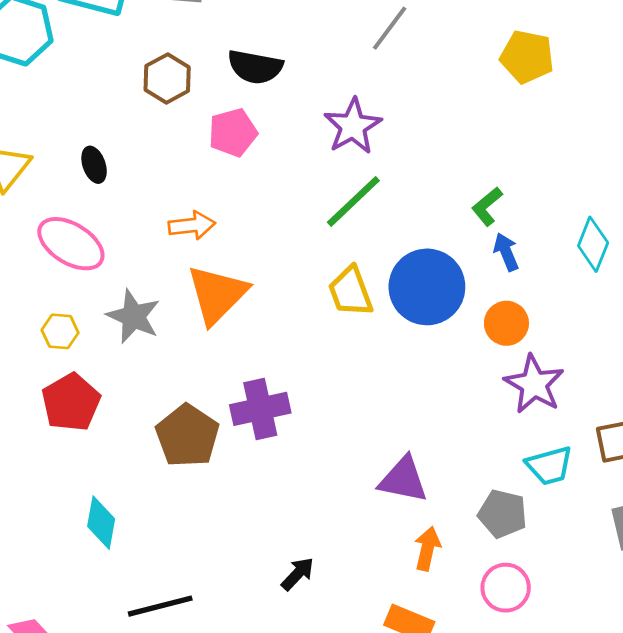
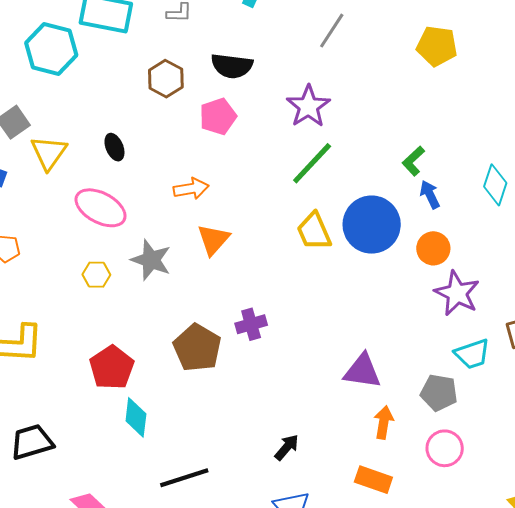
orange triangle: (217, 294) -> (213, 240), size x0.7
red pentagon: (71, 402) -> (112, 368), moved
purple cross: (260, 409) -> (251, 324), size x0.7

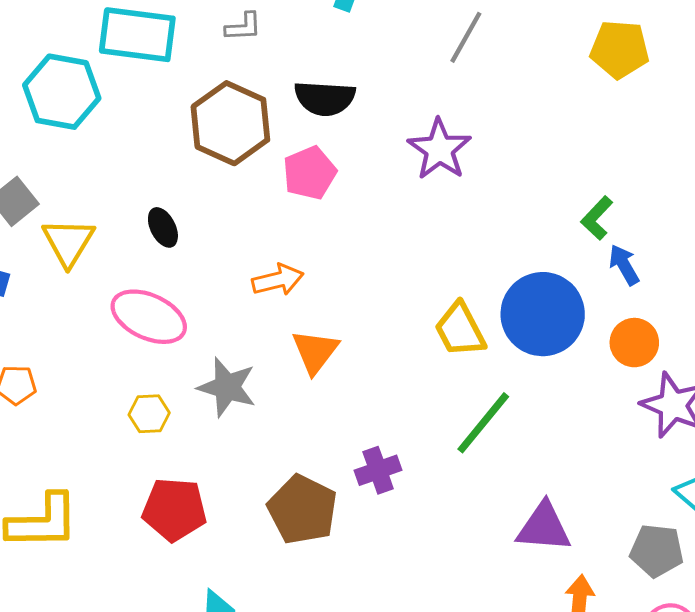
brown hexagon: (166, 79) -> (230, 123), size x1.5
green line: (312, 163) -> (483, 423), moved
red pentagon: (112, 368) -> (174, 509), moved, turned -30

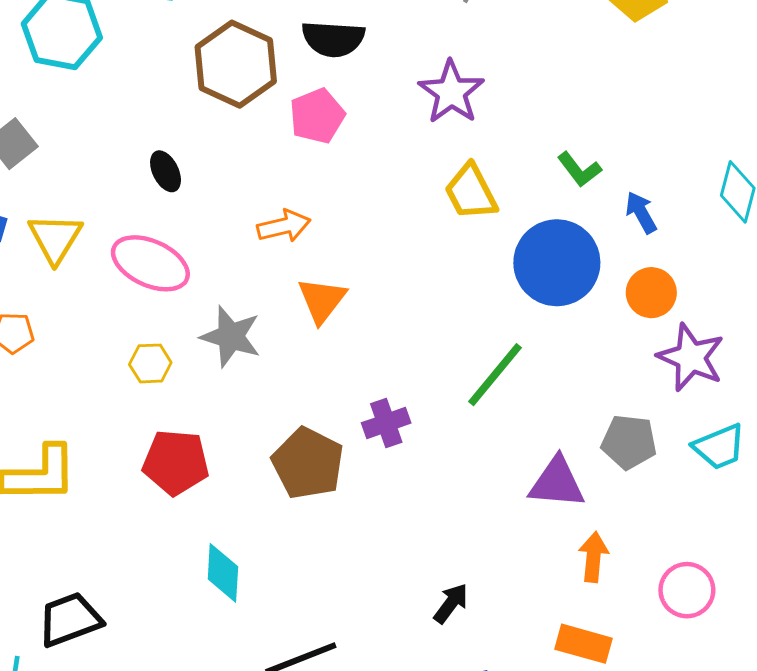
green L-shape: (597, 218) -> (579, 170), moved, turned -81
yellow triangle: (68, 242) -> (55, 238), moved
yellow trapezoid: (460, 330) -> (471, 192), moved
gray pentagon: (657, 551) -> (629, 442), moved

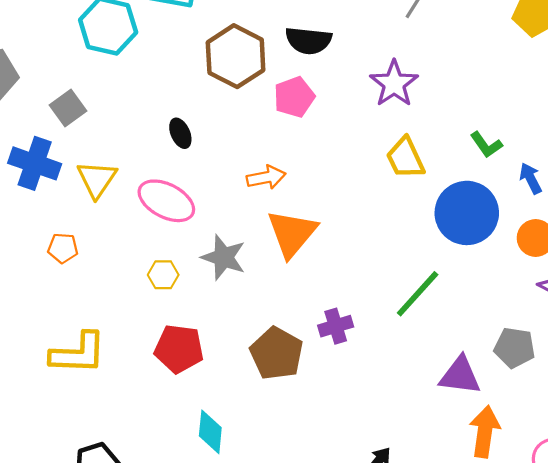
orange triangle: (322, 300) -> (292, 233), size x1.4
orange arrow: (593, 557) -> (485, 432), size x1.4

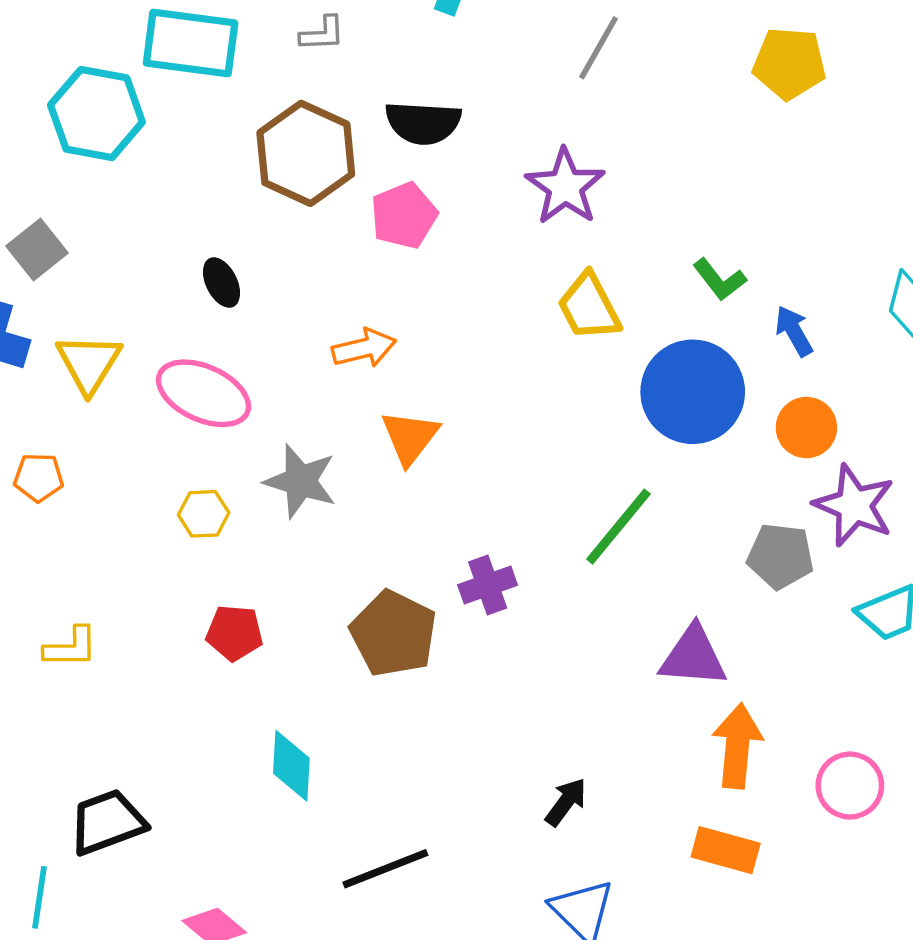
orange triangle: (292, 233) -> (410, 437), size x0.7
gray pentagon: (515, 348) -> (780, 556), moved
red pentagon: (179, 349) -> (234, 633), size x0.7
yellow L-shape: (78, 353) -> (71, 647), size x0.6

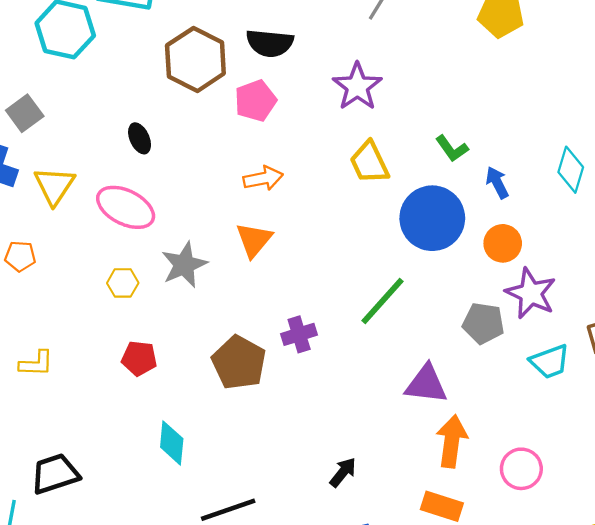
orange arrow: (364, 348) -> (263, 178), moved
gray star: (300, 481) -> (184, 265), turned 30

